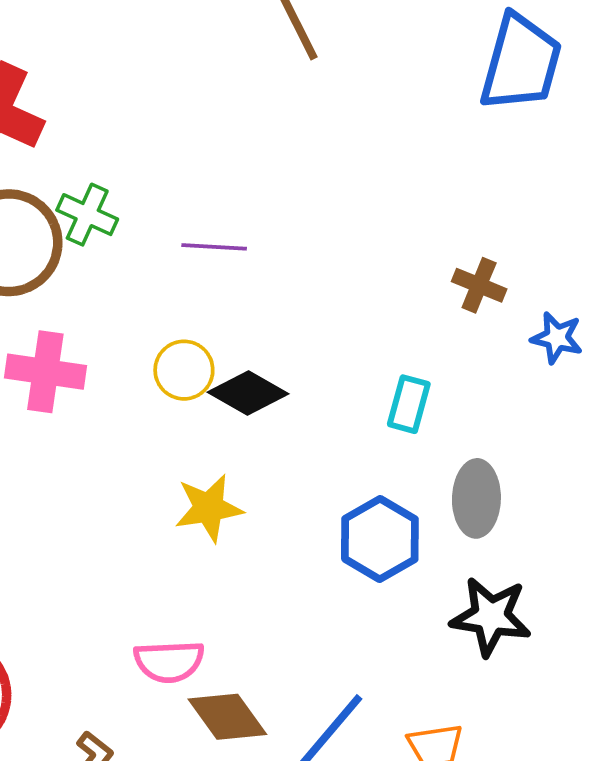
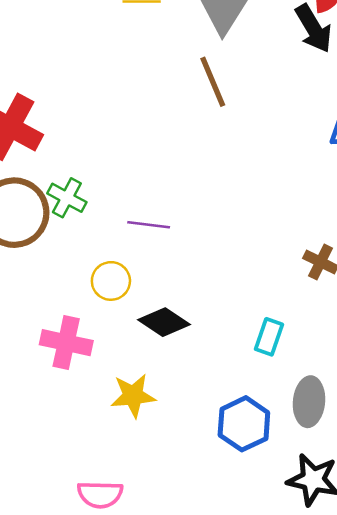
yellow circle: (184, 370) -> (111, 281), moved
pink cross: (45, 372) -> (66, 343), moved

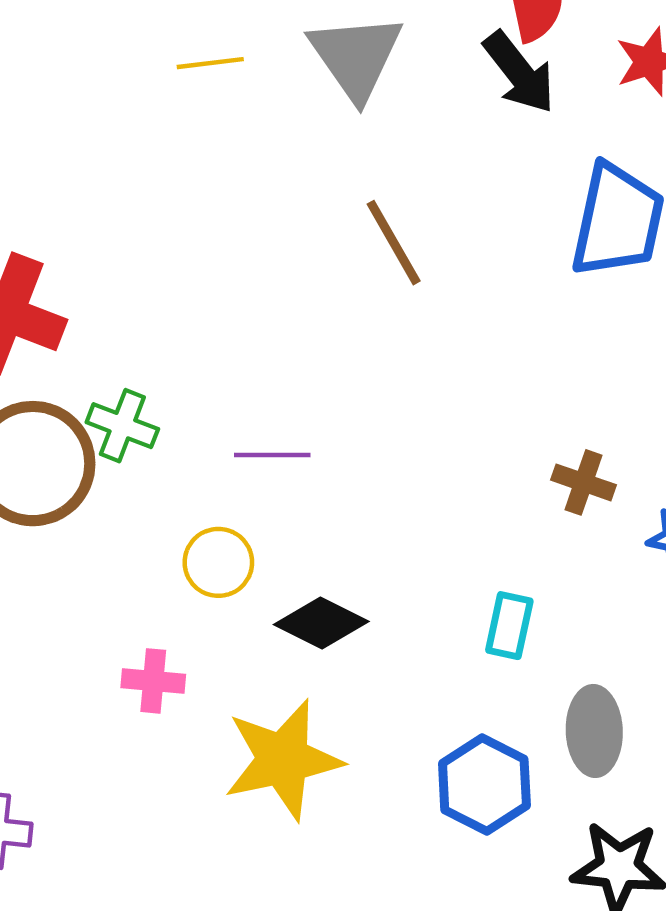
brown line: (213, 82) -> (394, 243), moved
pink cross: (66, 343) -> (153, 681), size x0.7
yellow star: (133, 396) -> (283, 760), size x1.5

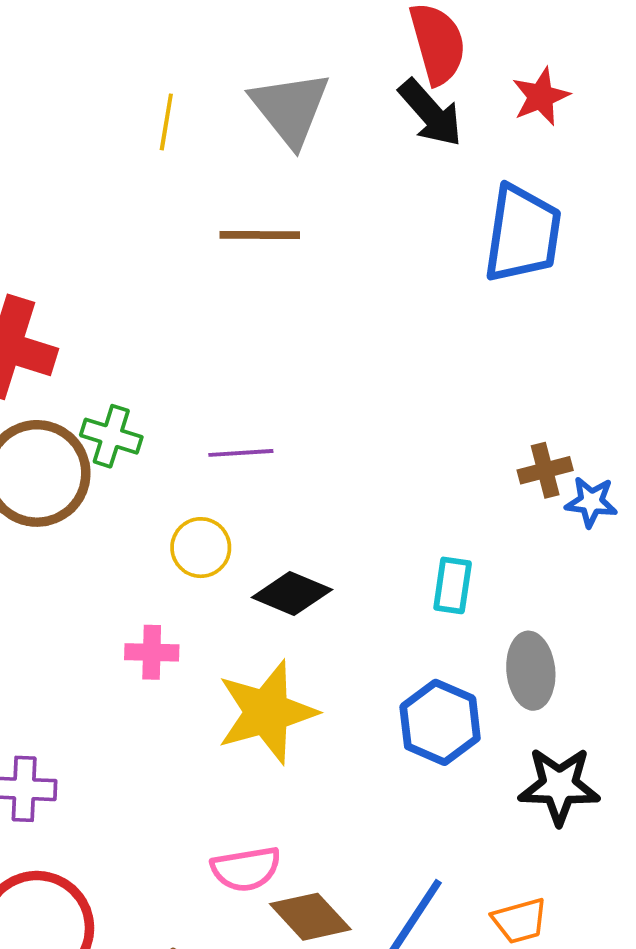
yellow line: (210, 63) -> (166, 122), turned -70
brown line: (394, 243) -> (260, 235), moved, turned -56
brown cross: (583, 482) -> (545, 470), moved, turned -30

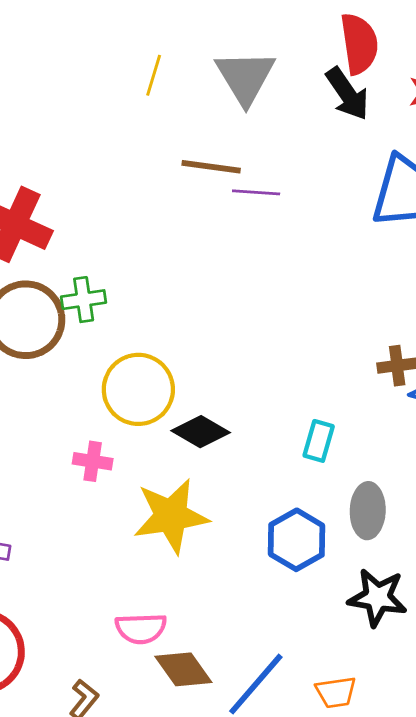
green cross: (111, 436) -> (84, 300), turned -33
purple line: (241, 453) -> (256, 192), moved
yellow circle: (201, 548) -> (138, 389), size x1.6

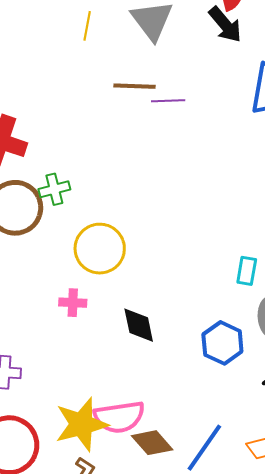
black diamond: (201, 432) -> (139, 325), moved, turned 54
cyan rectangle: (319, 441) -> (247, 271), moved
yellow star: (171, 516) -> (81, 424), moved
pink semicircle: (141, 628) -> (119, 417), size x1.4

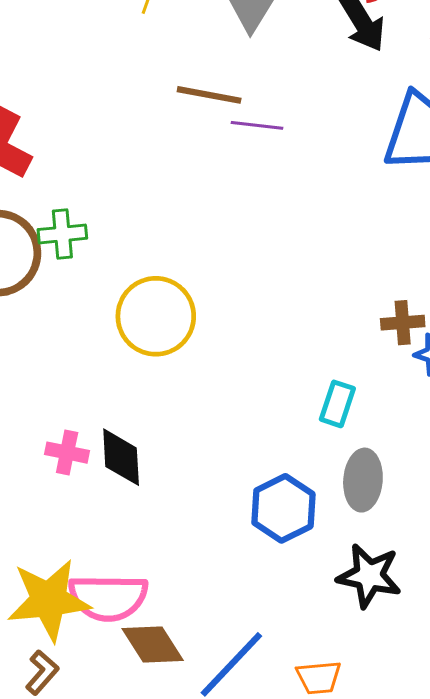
yellow circle: (100, 249) -> (156, 316), moved
pink cross: (73, 303) -> (67, 453), moved
black diamond: (139, 325) -> (121, 457), moved

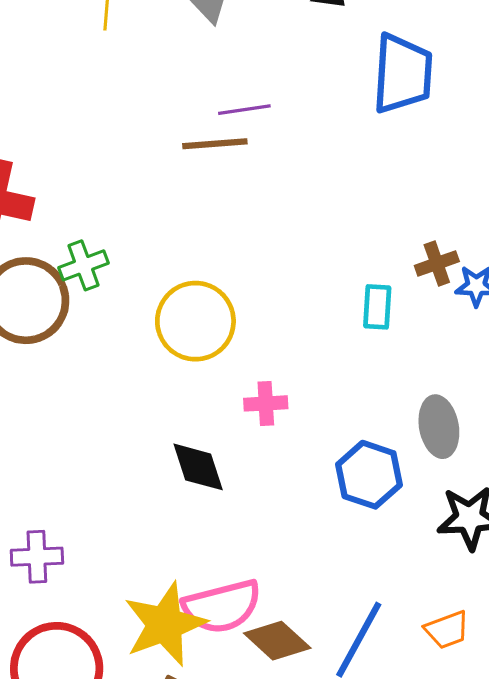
brown line: (209, 95) -> (215, 144), moved
cyan rectangle: (337, 404) -> (377, 307), moved
pink cross: (67, 453) -> (266, 403), moved

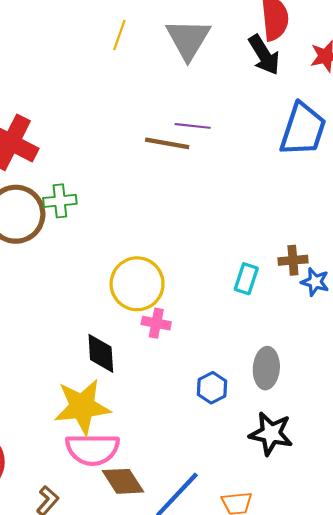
yellow circle: (195, 321) -> (137, 284), moved
blue hexagon: (369, 475) -> (212, 388), size x0.7
yellow star: (165, 624) -> (82, 407), moved

